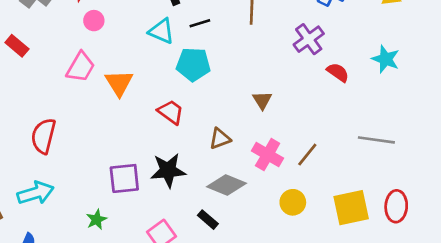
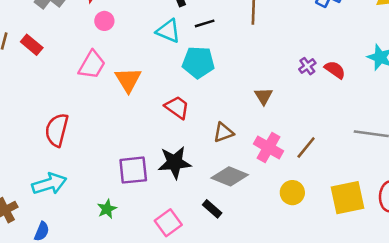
purple cross: (309, 39) -> (307, 66), moved, size x0.6

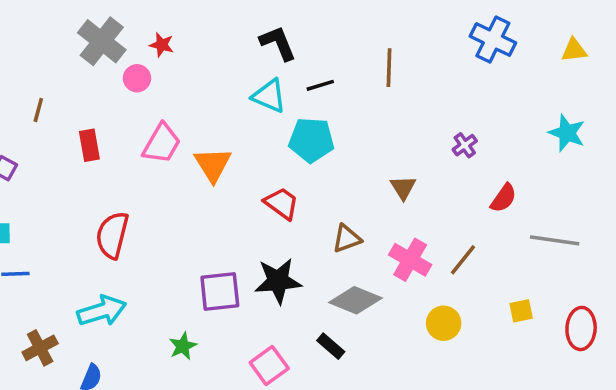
pink circle: (104, 21) -> (137, 78), moved
red rectangle: (32, 45) -> (89, 145), moved, turned 40
red semicircle: (335, 70) -> (504, 198), moved, turned 90
yellow square: (347, 198) -> (521, 311), moved, size x0.5

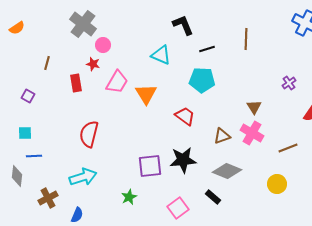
red star: (162, 45) -> (93, 64), moved
cyan triangle: (269, 96) -> (161, 55), moved
pink cross: (410, 260) -> (252, 133), moved
brown line: (463, 260) -> (288, 148), turned 30

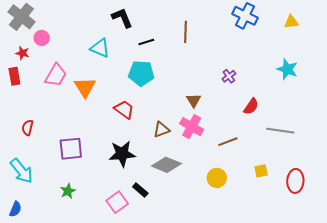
red star: (93, 64) -> (22, 53), moved
red semicircle: (89, 134) -> (28, 128), size x0.6
purple square: (150, 166) -> (71, 149), moved
cyan arrow: (83, 177) -> (21, 171), turned 68
black rectangle: (213, 197) -> (140, 190), moved

